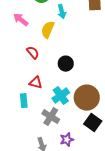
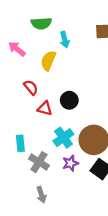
red triangle: (36, 83) -> (45, 108), moved
gray cross: (51, 117) -> (39, 162), moved
purple star: (67, 140) -> (70, 163), moved

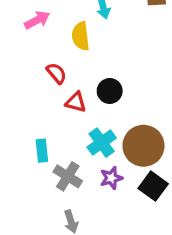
pink arrow: (17, 49) -> (37, 20), turned 114
yellow semicircle: (48, 61) -> (81, 36), turned -30

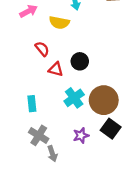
yellow semicircle: (81, 36) -> (59, 23), turned -72
gray cross: (68, 176) -> (39, 135), moved
purple star: (111, 178) -> (81, 135), moved

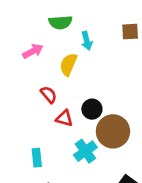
yellow semicircle: (59, 23) -> (68, 64), turned 102
brown circle: (104, 100) -> (113, 131), moved

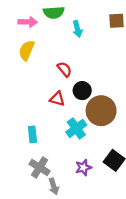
pink arrow: (33, 51) -> (28, 22), moved, turned 30
yellow semicircle: (68, 64) -> (27, 50), moved
red semicircle: (49, 95) -> (64, 69), moved

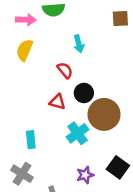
cyan arrow: (77, 29) -> (79, 44), moved
gray cross: (40, 167) -> (22, 174), moved

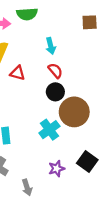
red semicircle: (65, 70) -> (55, 71), moved
red triangle: (57, 102) -> (18, 73), moved

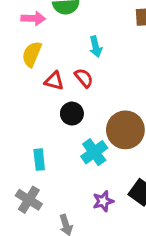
red semicircle: (55, 71) -> (84, 78), moved
black circle: (55, 92) -> (72, 114), moved

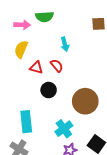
cyan cross: (94, 152) -> (64, 129), moved
cyan rectangle: (39, 160) -> (26, 122), size x1.5

